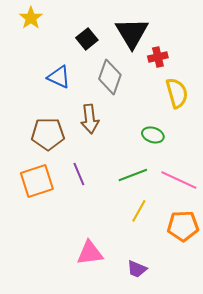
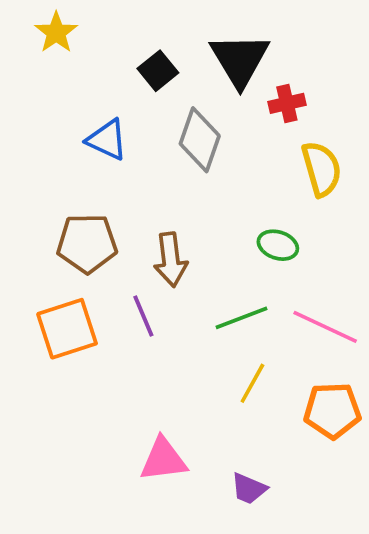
brown arrow: (90, 119) -> (171, 260), moved

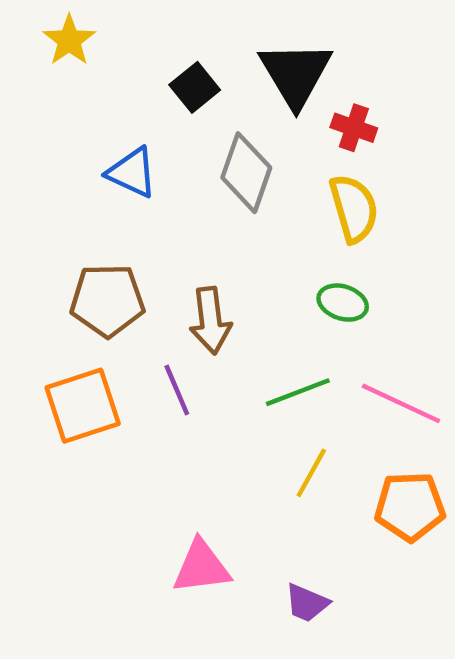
red cross: (287, 103) -> (354, 128), turned 32
yellow semicircle: (321, 169) -> (354, 208), moved

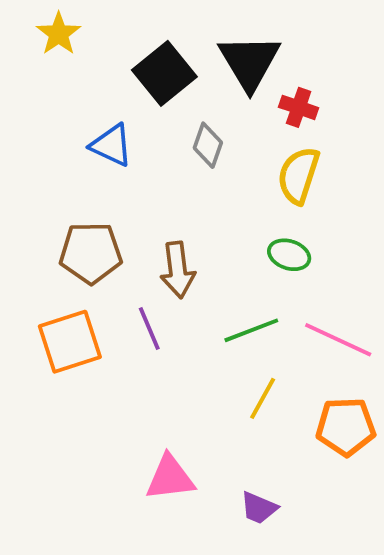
black square: (195, 87) -> (164, 73), size x1.5
gray diamond: (246, 173) -> (208, 145), size x0.7
yellow semicircle: (354, 208) -> (299, 175), turned -146

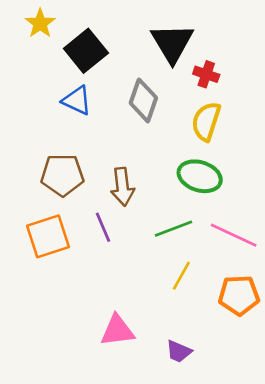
black square: (164, 73) -> (86, 51), moved
gray diamond: (208, 145) -> (143, 100), size x1.4
green ellipse: (289, 255) -> (200, 176), size x1.5

